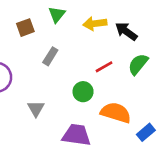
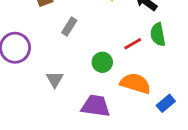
green semicircle: (138, 64) -> (158, 35), turned -50
red line: (104, 67) -> (133, 44), moved

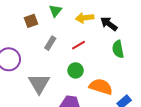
red line: (133, 44) -> (79, 45), moved
gray triangle: (55, 79) -> (39, 84), size x1.6

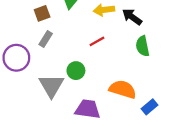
gray rectangle: (50, 43) -> (46, 39), moved
green circle: (76, 70) -> (76, 71), moved

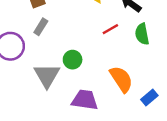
red line: (97, 41) -> (110, 29), moved
orange semicircle: (123, 89) -> (121, 79), turned 40

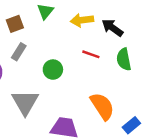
red line: (110, 29) -> (91, 54), turned 49
green circle: (73, 60) -> (53, 70), moved

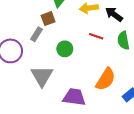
brown square: (15, 24) -> (48, 19), moved
orange semicircle: (102, 106) -> (106, 79), turned 65

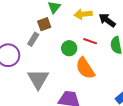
green circle: (65, 49) -> (69, 48), moved
orange semicircle: (106, 79) -> (85, 68), moved, turned 115

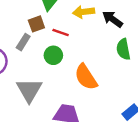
red line: (90, 41) -> (61, 32), moved
green circle: (69, 48) -> (53, 55), moved

